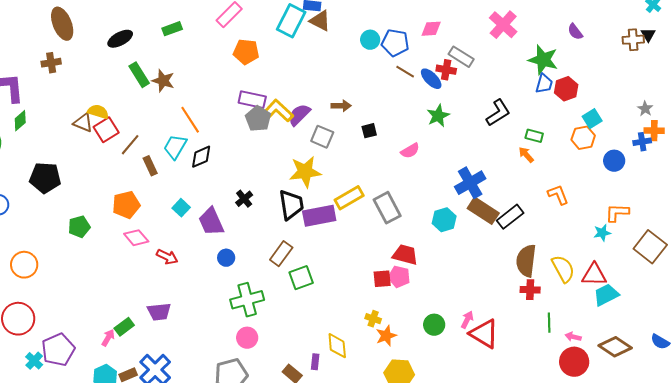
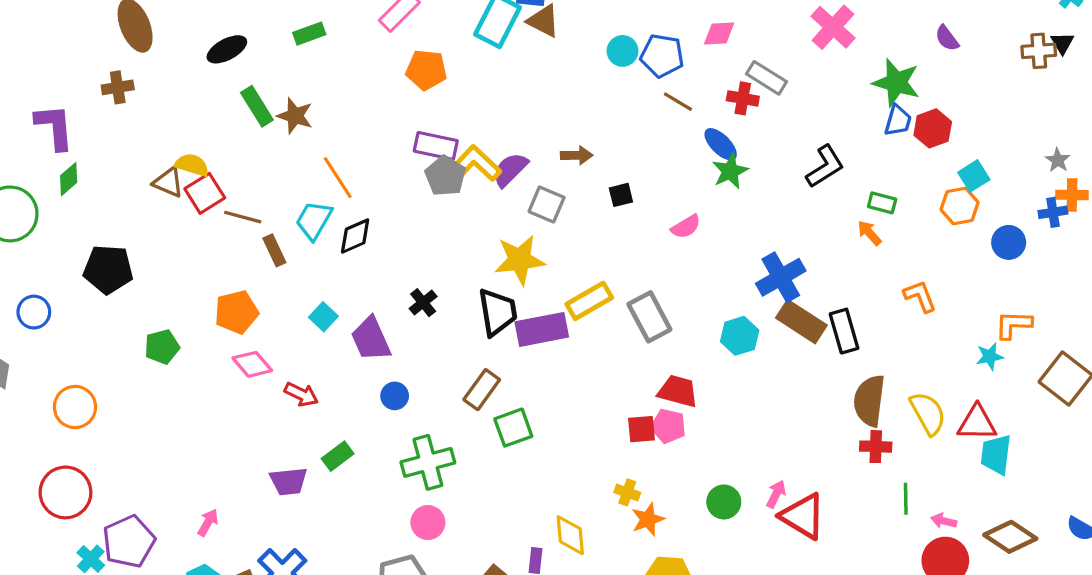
blue ellipse: (431, 79) -> (721, 144), moved
brown line: (130, 145) -> (243, 217), turned 65
black rectangle: (510, 217) -> (844, 331), turned -68
cyan trapezoid: (606, 295) -> (996, 454), turned -56
green rectangle: (124, 327) -> (338, 456), moved

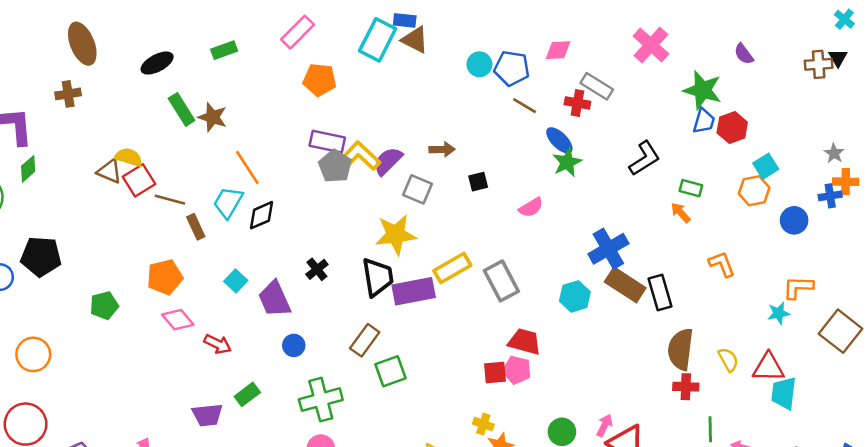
black pentagon: (108, 269) -> (41, 256), moved
yellow semicircle: (928, 413) -> (728, 360), size x0.7

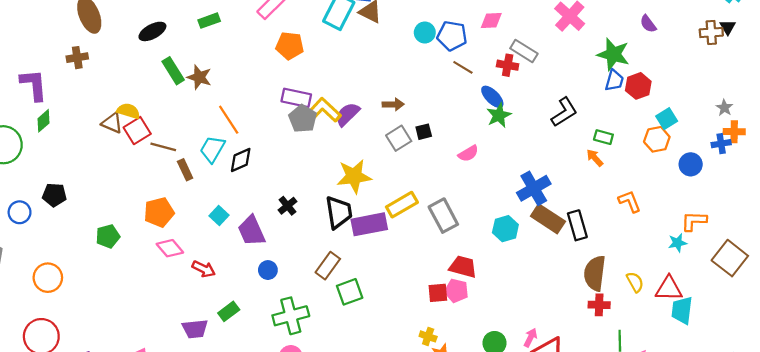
gray square: (418, 189) -> (399, 138), moved, turned 35
black pentagon: (41, 256) -> (54, 195), size x0.7

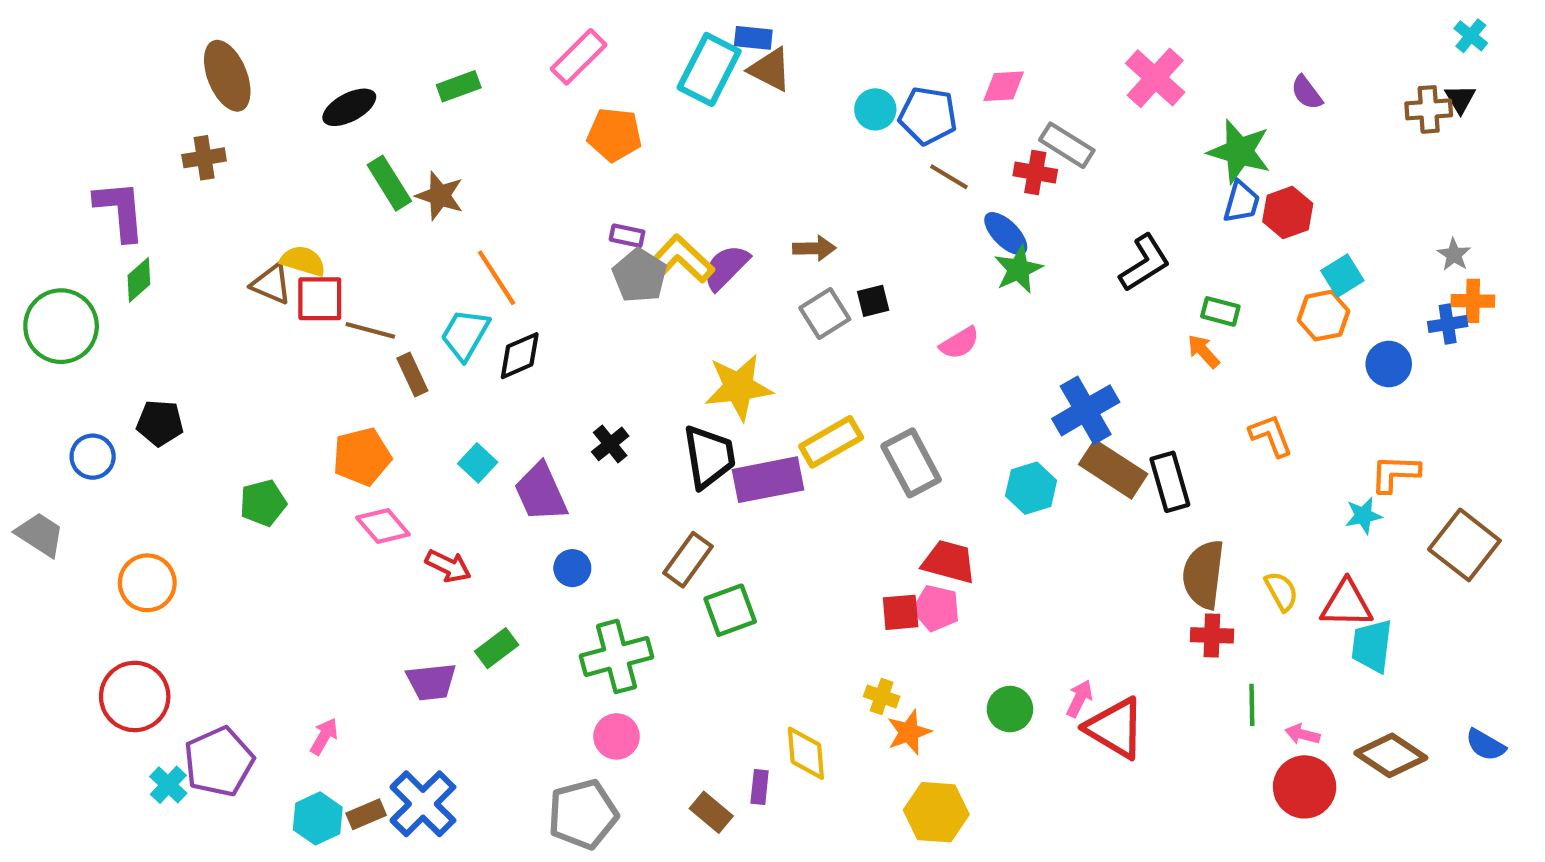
purple rectangle: (296, 98) -> (627, 236), size x0.6
red square: (137, 131) -> (320, 299), turned 32

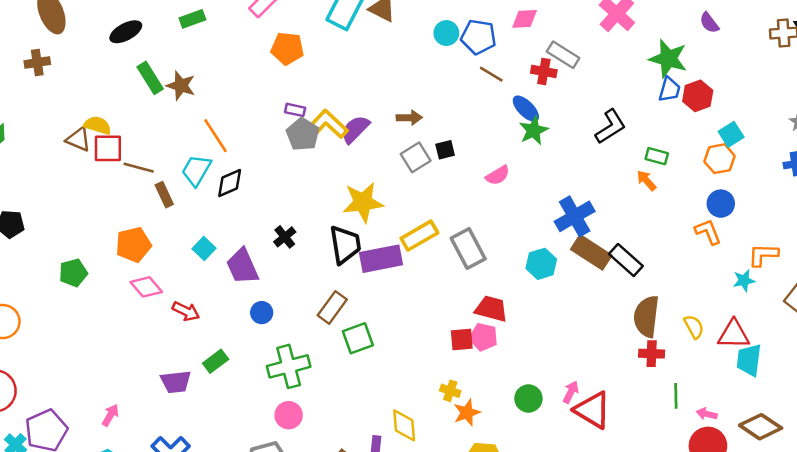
blue circle: (1389, 364) -> (721, 204), moved
orange L-shape: (1271, 436) -> (708, 232), moved
black rectangle: (1170, 482) -> (626, 260), turned -32

